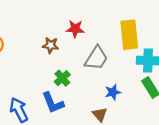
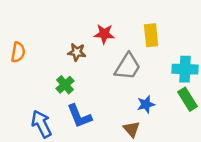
yellow rectangle: (129, 35) -> (151, 35), moved, size x0.7
green cross: (62, 78) -> (65, 85), moved

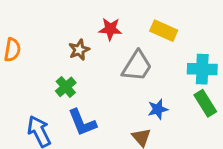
yellow rectangle: (151, 35) -> (164, 31), turned -60
brown star: (77, 52) -> (79, 50), turned -30

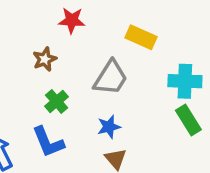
red star: (110, 29) -> (72, 20), moved
green cross: (66, 87) -> (57, 101), moved
blue star: (158, 109) -> (109, 127), moved

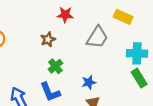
yellow rectangle: (141, 37) -> (123, 17), moved
gray trapezoid: (111, 78) -> (97, 37), moved

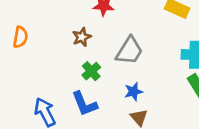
gray trapezoid: (97, 37) -> (129, 51), moved

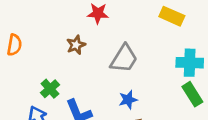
green cross: (91, 71) -> (50, 89), moved

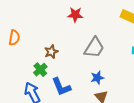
brown star: (76, 45) -> (51, 52), moved

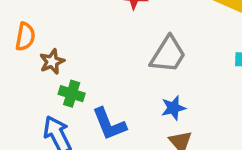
brown star: (51, 52) -> (52, 62), moved
green cross: (40, 70) -> (72, 94), turned -32

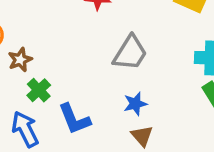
green cross: (72, 94) -> (39, 90), turned 30

